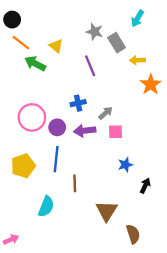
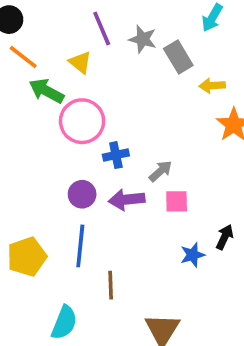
purple line: (90, 66) -> (102, 28), moved
pink circle: (32, 117) -> (82, 121), moved
black arrow: (145, 186) -> (225, 237), moved

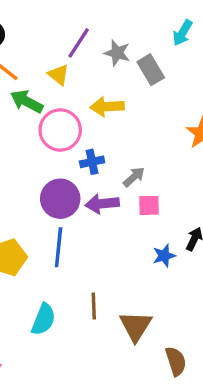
purple line: (102, 28) -> (79, 43), turned 56
yellow arrow: (212, 86) -> (107, 107), moved, size x1.4
purple circle: (82, 194) -> (60, 199), size x1.5
brown line: (111, 285) -> (94, 306), moved

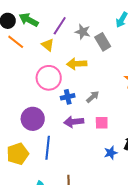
green arrow: (27, 102) -> (29, 20), moved
gray arrow: (134, 177) -> (93, 97), moved
purple circle: (60, 199) -> (33, 119), moved

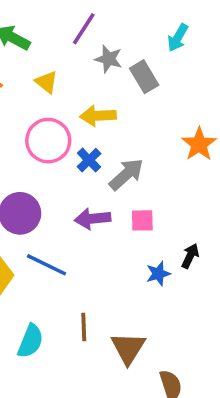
purple line: (60, 26) -> (84, 29), moved
blue cross: (68, 97) -> (89, 160), moved, turned -32
gray arrow: (93, 97) -> (126, 174), size x1.5
blue line: (48, 148) -> (46, 265), turned -70

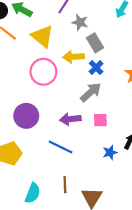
gray rectangle: (144, 77) -> (95, 43), moved
yellow triangle: (46, 82) -> (42, 36), size x1.6
blue cross: (89, 160) -> (96, 67), moved
blue line: (46, 265) -> (61, 147), moved

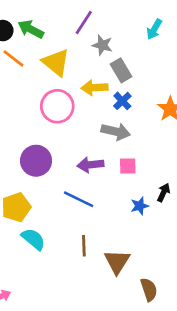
gray arrow: (91, 92) -> (116, 131), turned 55
cyan semicircle: (33, 193) -> (33, 239), moved, turned -72

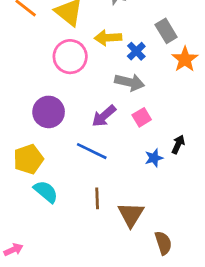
gray rectangle: (121, 70) -> (166, 31), moved
purple arrow: (90, 165) -> (104, 116), turned -35
pink square: (128, 166) -> (142, 117), turned -30

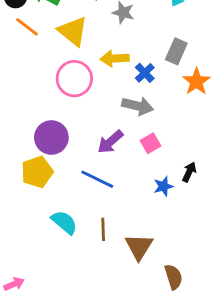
gray rectangle: (166, 31) -> (176, 51), turned 55
yellow pentagon: (28, 159) -> (37, 172), moved
cyan semicircle: (46, 192) -> (64, 222), moved

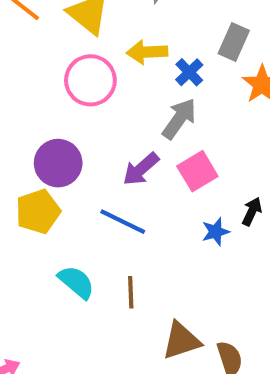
gray arrow: (138, 106) -> (179, 119), turned -68
pink square: (150, 143) -> (197, 171), size x1.4
brown triangle: (139, 247) -> (181, 341), moved, turned 40

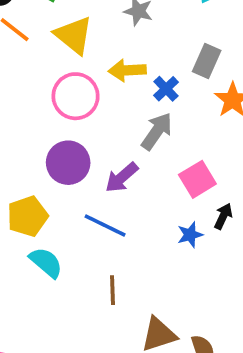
purple circle: (58, 163) -> (68, 163), moved
pink square: (197, 171) -> (197, 179), moved
cyan semicircle: (76, 282) -> (46, 262), moved

